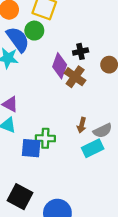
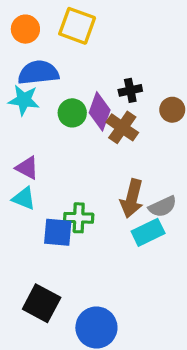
green circle: (34, 31) -> (72, 113), moved
blue semicircle: (18, 39) -> (38, 73), turned -60
brown arrow: (82, 125) -> (132, 198), size x1.6

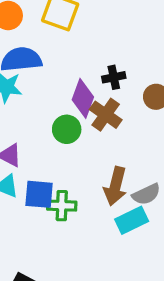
green circle: (72, 113) -> (67, 129), moved
blue square: (58, 232) -> (39, 194), moved

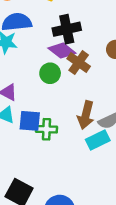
black cross: (114, 77) -> (67, 29), moved, size x1.6
purple diamond: (83, 98) -> (62, 51), turned -72

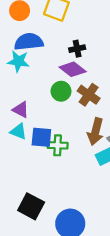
black cross: (67, 29) -> (77, 49), size x0.6
brown cross: (79, 63) -> (89, 95), moved

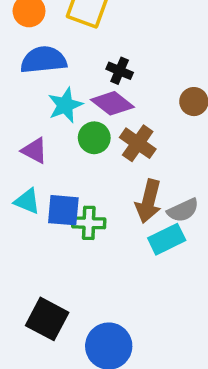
black cross: (77, 49) -> (120, 71), turned 35
cyan star: (18, 61) -> (65, 105), moved, turned -30
purple triangle: (21, 110) -> (34, 150), moved

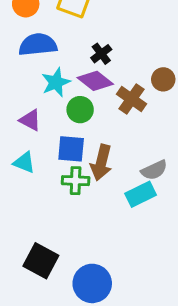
black cross: (120, 71) -> (101, 54), turned 30
brown cross: (138, 143) -> (131, 99), moved
brown arrow: (149, 201) -> (101, 163), moved
blue square: (63, 210) -> (71, 149), moved

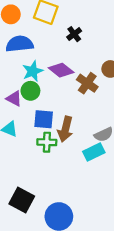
black cross: (101, 54) -> (74, 34), moved
green circle: (80, 110) -> (30, 91), moved

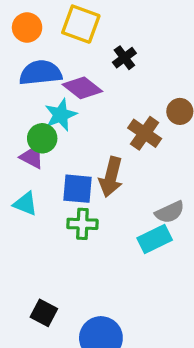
purple diamond: (61, 70) -> (82, 88), moved
green circle: (30, 91) -> (42, 138), moved
brown arrow: (65, 129) -> (111, 177), moved
black square: (22, 200) -> (44, 313), size x0.7

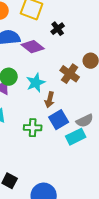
cyan star: (61, 115) -> (36, 83), moved
brown arrow: (111, 177) -> (50, 100), size x0.7
blue square: (77, 189) -> (59, 120), moved, turned -36

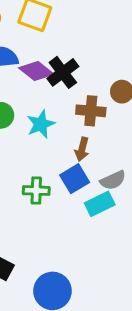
black cross: (58, 29) -> (63, 72), moved, size x1.5
brown cross: (70, 74) -> (91, 111), turned -30
brown arrow: (50, 100) -> (82, 149), moved

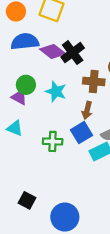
cyan star: (41, 124) -> (56, 91), turned -30

